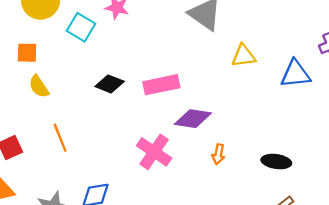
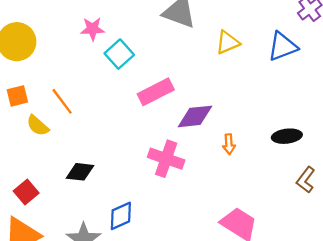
cyan square: (81, 27) -> (119, 54), moved, turned 32
black diamond: (110, 84) -> (80, 172), moved
orange line: (60, 138) -> (62, 101), moved

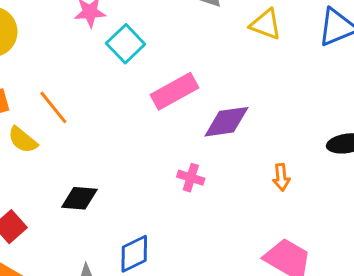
yellow triangle: (228, 43) -> (266, 24), turned 45
orange arrow: (229, 144) -> (281, 177), moved
pink cross: (166, 159) -> (191, 178), size x0.6

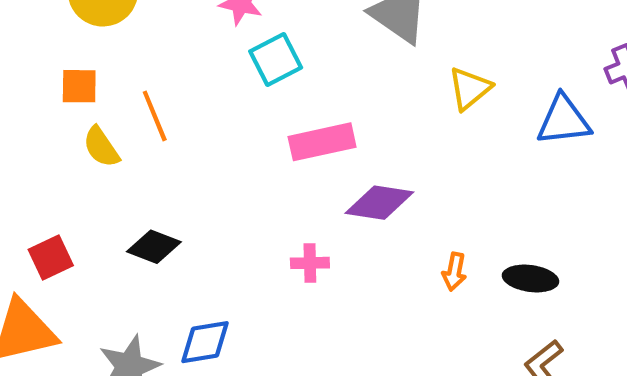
yellow triangle: (266, 24) -> (470, 88), turned 44
orange arrow: (281, 177) -> (454, 272), moved
pink cross: (191, 178) -> (310, 263), turned -35

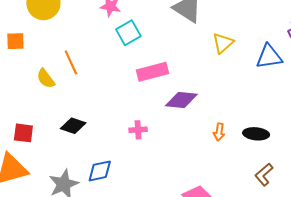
orange square: (79, 86) -> (15, 41), moved
red square: (51, 257) -> (23, 133), turned 35
pink cross: (310, 263) -> (138, 130), moved

